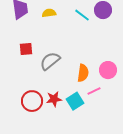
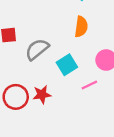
orange semicircle: (83, 73) -> (81, 27), moved
cyan square: (75, 101) -> (67, 65), moved

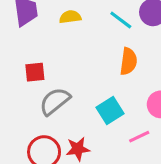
gray semicircle: (37, 49) -> (55, 101), moved

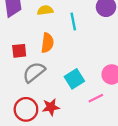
cyan line: (121, 20) -> (73, 21), moved, turned 42
orange semicircle: (128, 61) -> (47, 43), moved

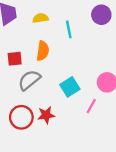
pink line: (96, 98) -> (91, 106), turned -35

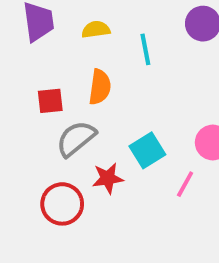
red star: (46, 115) -> (108, 178), moved

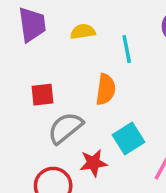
orange semicircle: (100, 87) -> (106, 89), moved

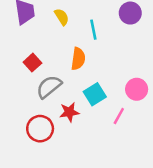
yellow semicircle: (83, 32) -> (62, 17), turned 66
red square: (43, 95) -> (32, 63), turned -36

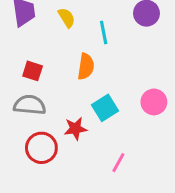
red square: (32, 63) -> (33, 71), turned -30
gray semicircle: (49, 87) -> (30, 105), moved, turned 44
pink line: (119, 116) -> (118, 163), moved

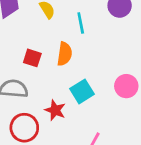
red square: (33, 71) -> (32, 58), moved
red star: (75, 129) -> (55, 110), turned 30

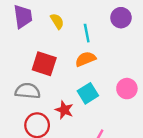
orange semicircle: (65, 54) -> (86, 59), moved, turned -120
red square: (32, 58) -> (44, 64), size x1.5

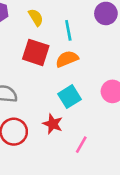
red square: (44, 64) -> (36, 52), moved
red star: (64, 110) -> (53, 124), moved

